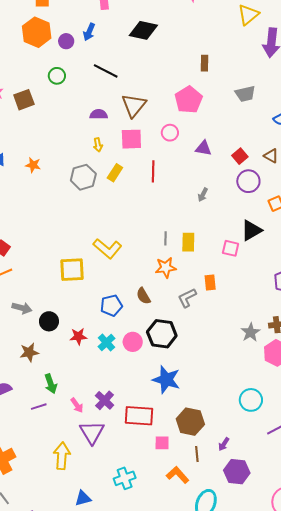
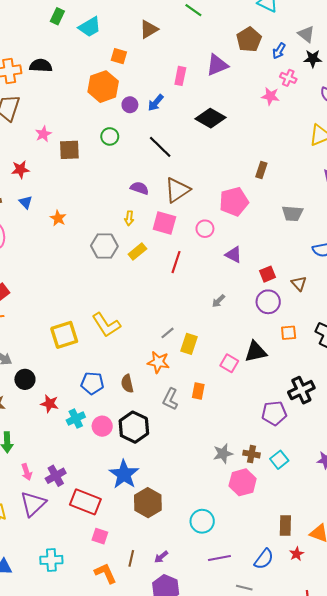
gray line: (166, 238) -> (168, 333), turned 32
yellow square: (72, 270) -> (64, 335), turned -32
gray L-shape: (187, 298) -> (170, 399), turned -55
brown hexagon: (190, 422) -> (148, 503), moved

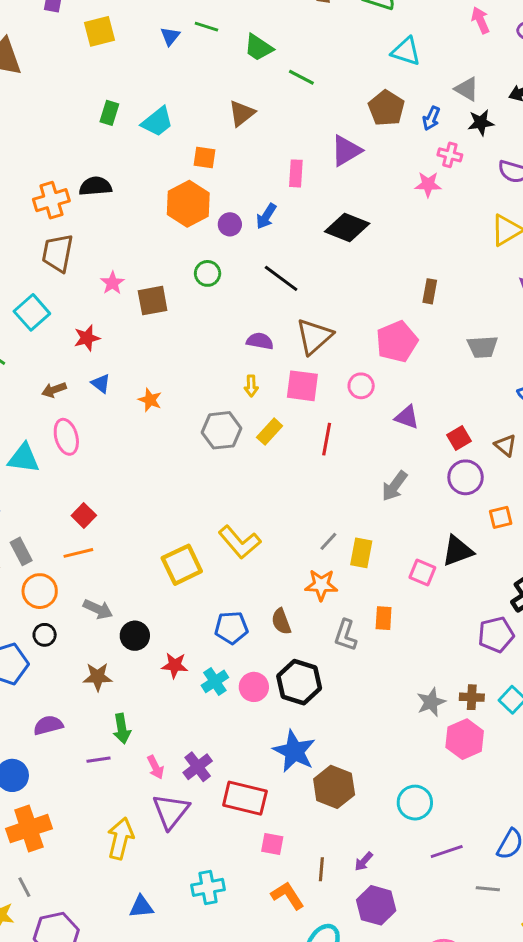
gray arrow: (218, 301) -> (395, 486), size x1.5

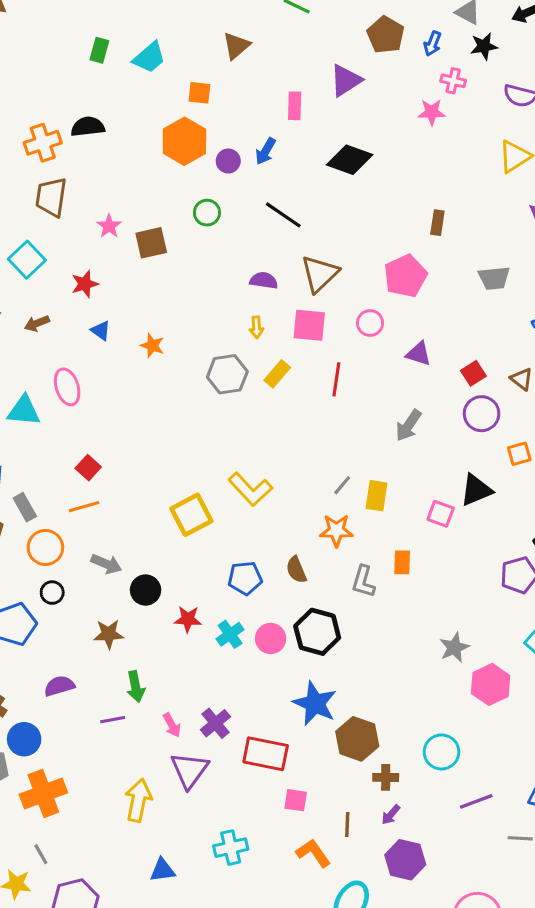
brown arrow: (54, 390) -> (37, 323), moved
brown cross: (472, 697) -> (386, 777), moved

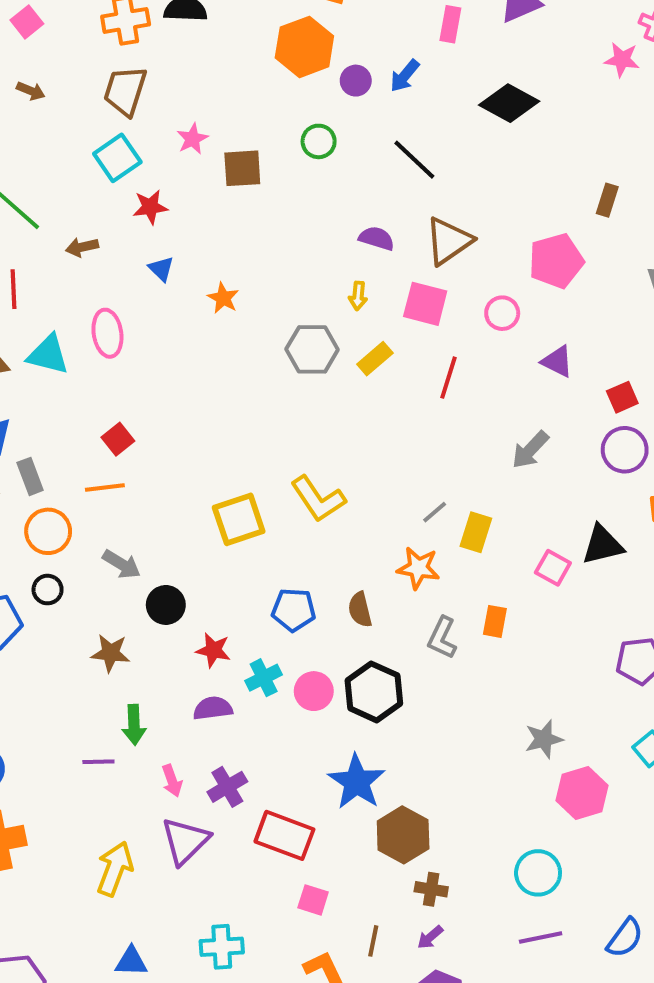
cyan square: (27, 260) -> (117, 158), moved
purple semicircle: (59, 686) -> (213, 708), moved
cyan circle: (441, 752) -> (538, 873), moved

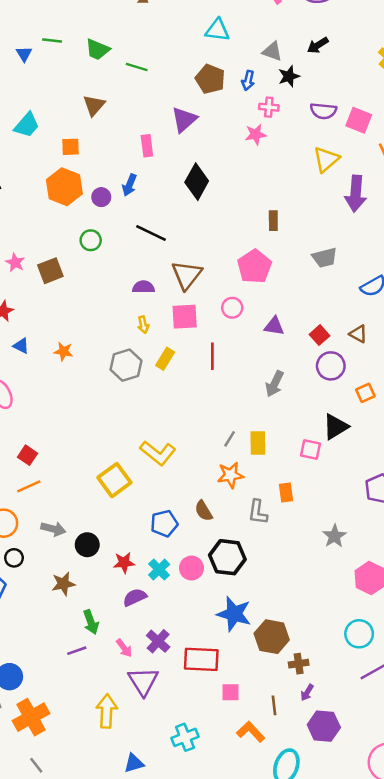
black diamond: (509, 103) -> (197, 182), turned -72
gray star: (544, 739) -> (334, 536), moved

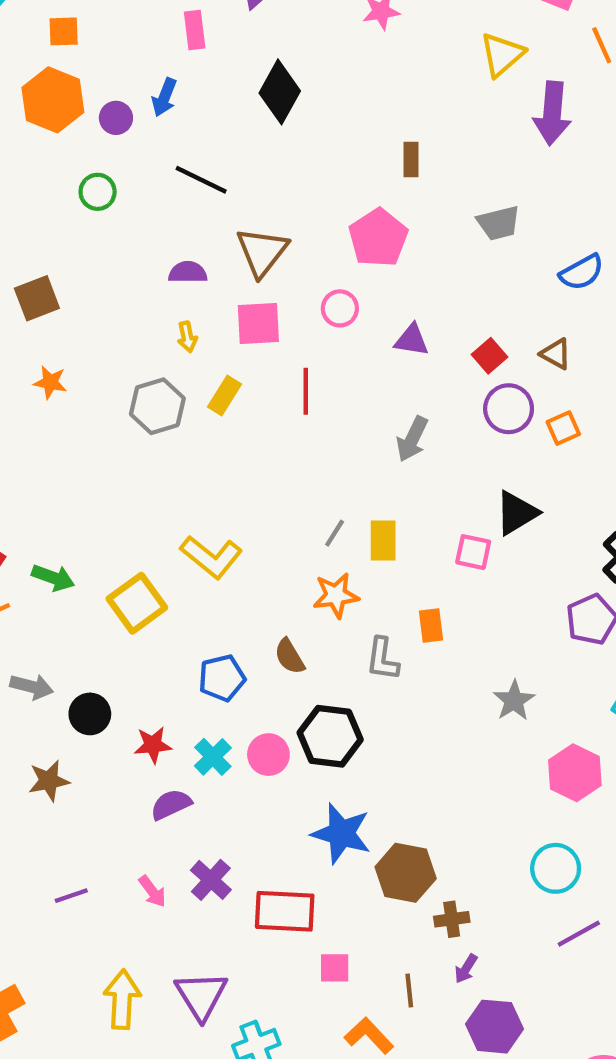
brown square: (50, 271) -> (37, 298), moved
orange square: (365, 393) -> (563, 428), moved
green arrow: (91, 622) -> (53, 578), moved, turned -50
purple triangle: (143, 681) -> (201, 996), moved

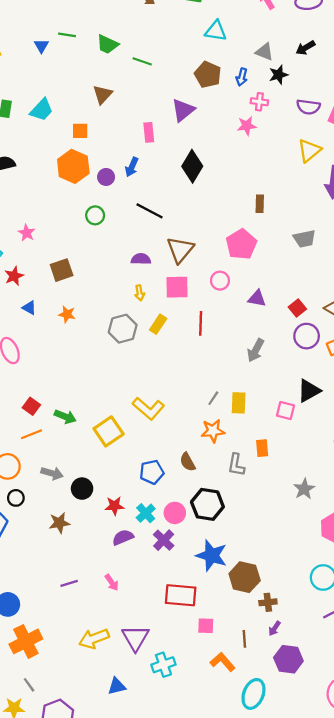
purple cross: (211, 880) -> (164, 540), moved
yellow arrow: (122, 999) -> (94, 639), turned -116

